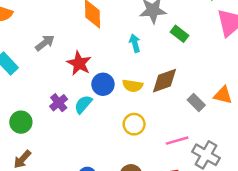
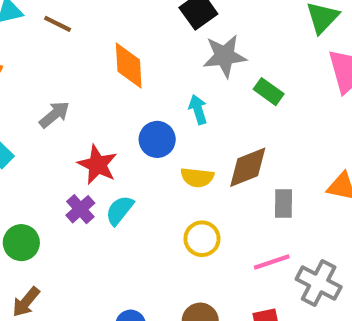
red star: (79, 63) -> (97, 165), moved
blue circle: (103, 84) -> (157, 139), moved
gray rectangle: (196, 103) -> (284, 203), moved, turned 48

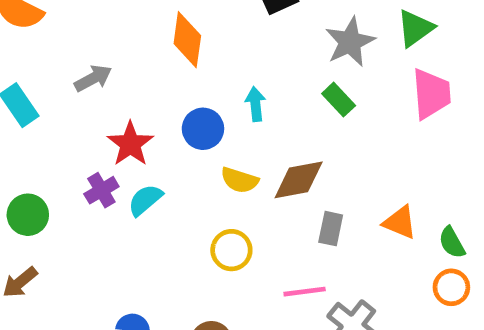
gray star: (225, 56) -> (350, 42), moved, turned -30

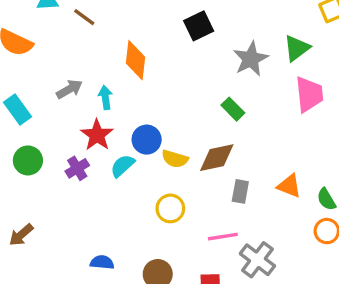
green rectangle: (339, 100) -> (233, 109), moved
cyan arrow: (255, 104) -> (105, 97), moved
blue circle: (203, 129) -> (147, 140), moved
cyan semicircle: (145, 200) -> (123, 166), moved
green circle: (28, 215) -> (28, 160), moved

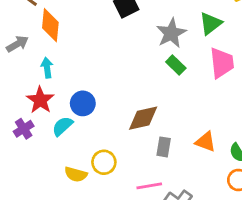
orange diamond: (135, 60) -> (50, 25), moved
gray arrow: (69, 89) -> (17, 44), moved
green rectangle: (233, 109) -> (176, 65), moved
yellow semicircle: (175, 159) -> (76, 174), moved

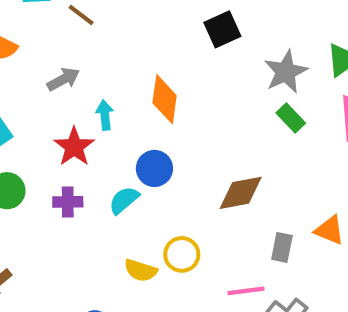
orange diamond: (50, 25) -> (165, 99), moved
red star: (40, 100) -> (74, 147), moved
purple cross: (24, 129) -> (68, 202), turned 30
gray rectangle: (164, 147) -> (282, 247), moved

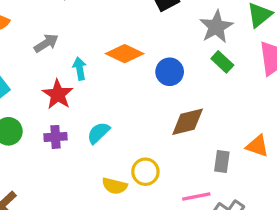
orange diamond: (165, 99) -> (125, 54), turned -69
blue circle: (154, 168) -> (170, 72), moved

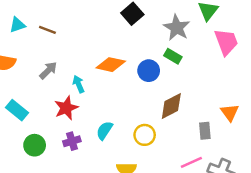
green rectangle: (222, 62) -> (173, 56), moved
red star: (58, 94) -> (66, 108), turned 30
orange triangle: (257, 146) -> (230, 112), turned 48
yellow circle: (145, 172) -> (145, 135), moved

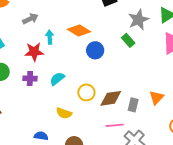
blue circle: (149, 71) -> (95, 50), moved
brown diamond: (171, 106) -> (111, 98), moved

